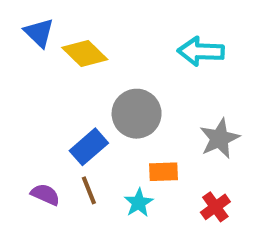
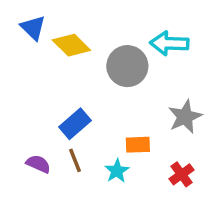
gray circle: (137, 114) -> (127, 66), moved

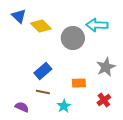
brown line: (75, 160) -> (43, 92), turned -56
purple semicircle: (38, 164) -> (22, 107), moved
cyan star: (117, 171) -> (64, 106), moved

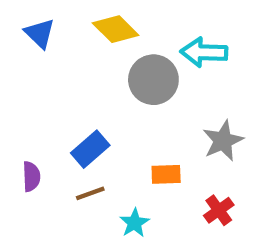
yellow diamond: (41, 26) -> (116, 29), moved
brown line: (43, 92) -> (90, 193), turned -32
purple semicircle: (22, 107) -> (31, 177), moved, turned 64

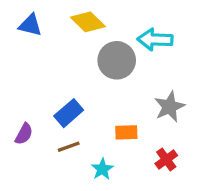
blue triangle: (40, 33) -> (30, 25), turned -30
purple semicircle: (31, 177) -> (24, 134), turned 30

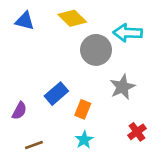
gray star: (169, 107) -> (122, 87), moved
orange rectangle: (126, 132) -> (83, 109), moved, turned -66
brown line: (69, 147) -> (34, 145), moved

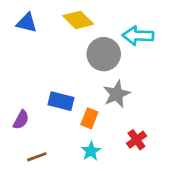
gray star: (122, 87) -> (117, 94), moved
blue rectangle: (56, 94) -> (61, 101), turned 55
red cross: (137, 132) -> (136, 140), moved

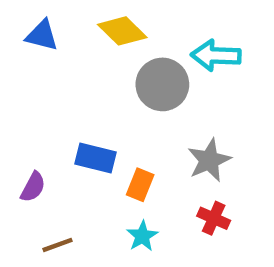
gray star: (117, 94) -> (209, 160), moved
red cross: (136, 140) -> (214, 218), turned -30

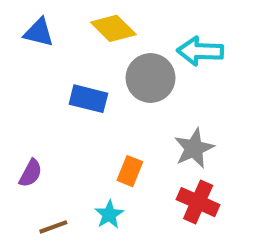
blue rectangle: (95, 158) -> (88, 99), moved
red cross: (214, 218) -> (198, 202), size x1.4
cyan star: (142, 236) -> (109, 214), moved

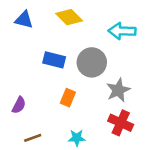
gray circle: (151, 78) -> (92, 62), moved
orange rectangle: (130, 171) -> (68, 98), moved
cyan star: (109, 214) -> (77, 138), moved, turned 30

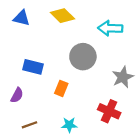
blue rectangle: (54, 60) -> (33, 67), moved
gray star: (118, 90) -> (123, 77), moved

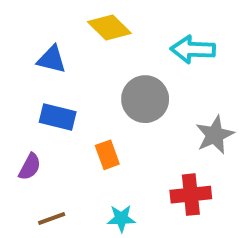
blue triangle: (22, 18) -> (52, 59), moved
orange rectangle: (61, 88) -> (107, 155), turned -42
red cross: (109, 111) -> (191, 195), turned -30

